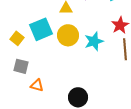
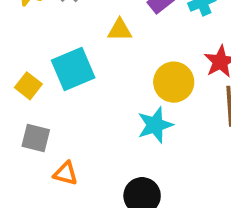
yellow circle: (68, 35) -> (174, 82), moved
cyan star: (94, 41) -> (155, 125), moved

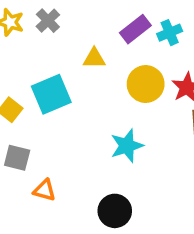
yellow circle: (174, 82) -> (146, 84), moved

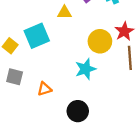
yellow circle: (146, 84) -> (100, 41), moved
orange triangle: (44, 190) -> (45, 89), moved, turned -32

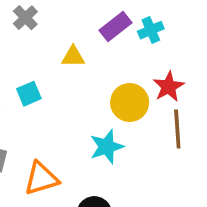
cyan square: (37, 36) -> (29, 94), size x0.6
orange triangle: (45, 89) -> (41, 178), size x1.5

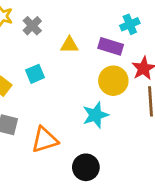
gray cross: (25, 18) -> (32, 26), moved
purple rectangle: (115, 26) -> (111, 46), moved, turned 55

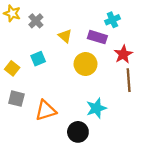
yellow triangle: (69, 45) -> (65, 36), turned 40
yellow circle: (113, 81) -> (86, 64), moved
cyan star: (95, 115) -> (96, 108), moved

